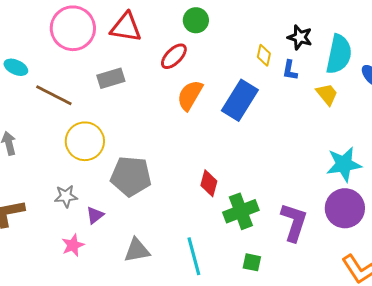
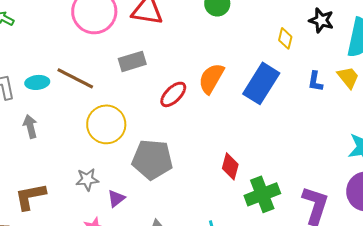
red ellipse: (174, 56) -> (173, 94), moved
cyan ellipse: (16, 67) -> (37, 82), moved, turned -30
blue L-shape: (290, 70) -> (315, 81), moved

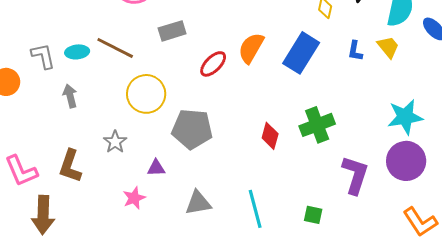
gray star: (87, 179) -> (115, 142), moved, turned -30
green cross: (262, 194) -> (317, 125), moved
brown L-shape: (30, 196) -> (70, 166), turned -60
purple triangle: (116, 198) -> (156, 168), turned 36

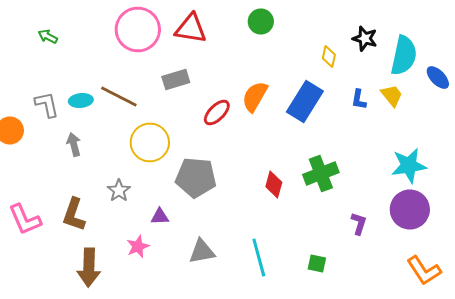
purple L-shape: (355, 175) -> (359, 224), size x0.6
brown arrow: (43, 215) -> (89, 268), moved

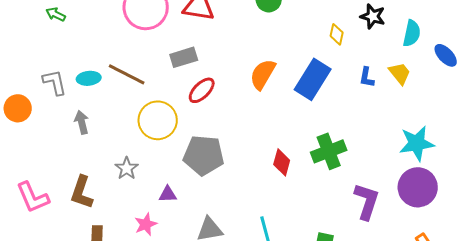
cyan semicircle: (404, 56) -> (412, 33), size x0.7
red ellipse: (217, 112) -> (202, 90), moved
purple L-shape: (359, 224) -> (367, 201), size x1.6

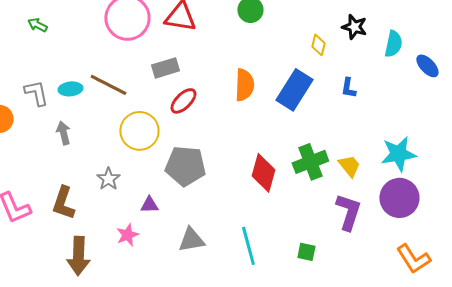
yellow trapezoid: (400, 73) -> (349, 166), moved
orange semicircle: (263, 74) -> (244, 85), turned 152
red diamond: (282, 162) -> (263, 173), size x1.4

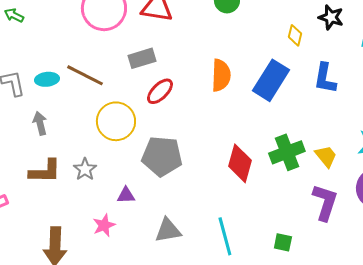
blue L-shape: (348, 88) -> (325, 78), size x1.5
brown L-shape: (63, 203) -> (45, 171), moved, turned -108

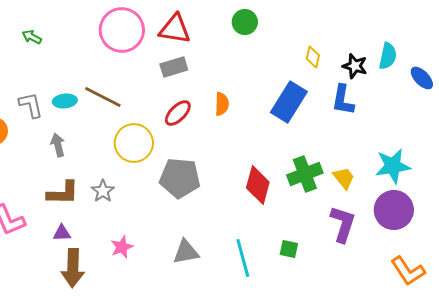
black star: (331, 17) -> (355, 66), moved
gray rectangle: (142, 58) -> (174, 67), moved
orange semicircle: (221, 75) -> (222, 104), moved, size x0.7
purple triangle: (126, 195) -> (62, 233), moved
green square: (283, 242) -> (289, 249), moved

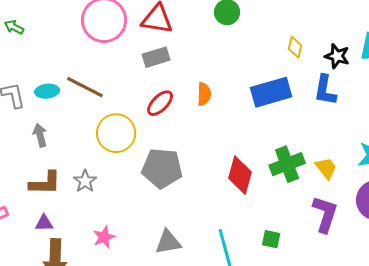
blue rectangle: (289, 102) -> (271, 92), turned 42

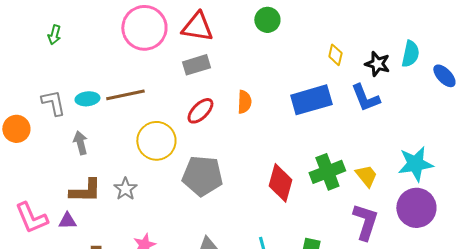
green arrow: (14, 27) -> (54, 35), turned -102
brown line: (85, 87) -> (125, 95), turned -39
blue L-shape: (325, 90) -> (365, 98), turned -32
purple triangle: (44, 223) -> (67, 221), moved

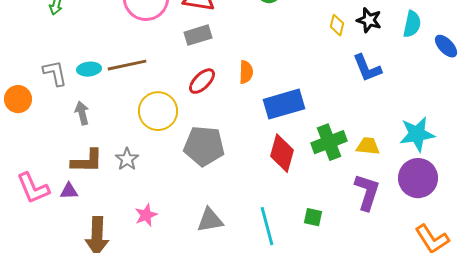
black star: (377, 64) -> (369, 20), moved
blue rectangle: (311, 100) -> (284, 104), moved
yellow trapezoid: (366, 176) -> (368, 146), turned -45

